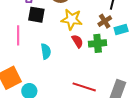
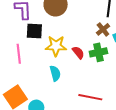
yellow star: (72, 19) -> (56, 46), moved
cyan semicircle: (46, 51) -> (55, 73), moved

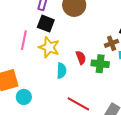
yellow star: (56, 46) -> (49, 47), moved
cyan semicircle: (55, 73) -> (62, 71), moved

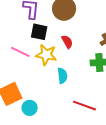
pink line: (24, 40) -> (20, 52), turned -66
red semicircle: (81, 58) -> (67, 42), moved

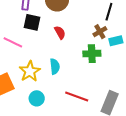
yellow star: (46, 55) -> (30, 71), moved, turned 30
cyan circle: (30, 108) -> (37, 98), moved

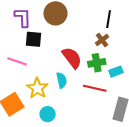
red semicircle: (60, 32) -> (72, 58), moved, size x1.6
cyan rectangle: (116, 41) -> (116, 72), moved
red line: (77, 97) -> (95, 88), moved

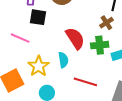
red line: (95, 88) -> (85, 82), moved

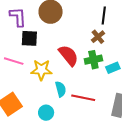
cyan semicircle: (63, 60) -> (61, 89), moved
yellow star: (39, 66) -> (41, 70), moved, turned -30

